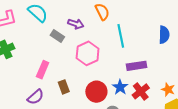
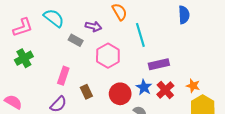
blue semicircle: (164, 35) -> (184, 15), moved

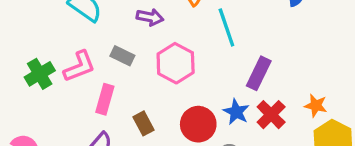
pink L-shape: (23, 27) -> (79, 66), moved
gray rectangle: (76, 40) -> (122, 56), moved
purple rectangle: (159, 64) -> (259, 73), turned -48

